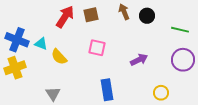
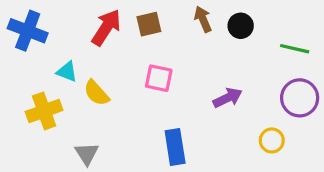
blue cross: (17, 40) -> (28, 31), moved
yellow cross: (15, 68) -> (44, 111), moved
yellow circle: (161, 93) -> (272, 140), moved

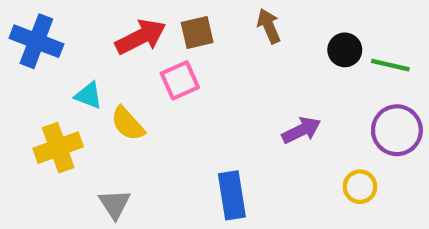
black circle: (241, 26) -> (345, 50), moved
red arrow: (106, 27) -> (141, 37), turned 30
pink square: (159, 78) -> (180, 80), moved, turned -36

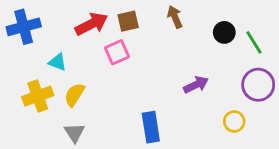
blue cross: (36, 41) -> (24, 27), turned -36
green line: (390, 65) -> (254, 42), turned 45
yellow semicircle: (128, 124) -> (75, 95), moved, turned 75

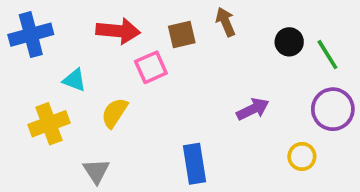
brown square: (128, 21) -> (182, 35), moved
red arrow: (91, 24) -> (118, 31), turned 32
yellow semicircle: (75, 95) -> (114, 113), moved

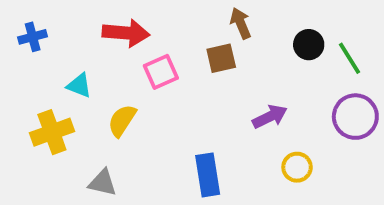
blue cross: (31, 35) -> (33, 37), size x0.6
brown square: (182, 35) -> (221, 58), moved
yellow circle: (302, 156) -> (297, 167), moved
gray triangle: (96, 171) -> (103, 183), turned -44

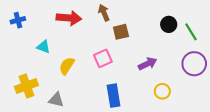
brown arrow: (241, 23) -> (104, 13), moved
pink square: (161, 72) -> (103, 58), moved
yellow cross: (52, 132) -> (26, 86), moved

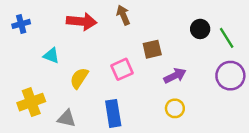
brown square: (121, 32) -> (152, 49), moved
yellow circle: (162, 91) -> (175, 108), moved
blue rectangle: (113, 96) -> (113, 113), moved

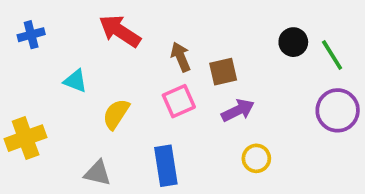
brown arrow: (123, 15) -> (181, 57), moved
red arrow: (82, 21) -> (120, 31), turned -152
purple arrow: (175, 76) -> (238, 110), moved
yellow cross: (31, 102) -> (26, 138), moved

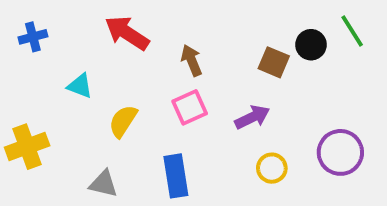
green line: (332, 55) -> (352, 31), moved
brown square: (223, 72) -> (274, 62), moved, turned 36
purple circle: (338, 110) -> (340, 152), moved

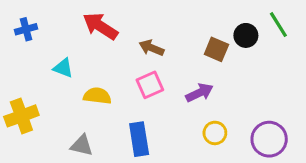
brown arrow: (192, 60) -> (151, 48), turned -45
yellow semicircle: (123, 121) -> (97, 96), turned 64
purple circle: (340, 152) -> (269, 139), moved

